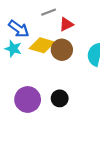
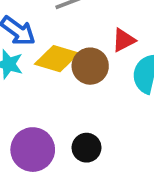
red triangle: (66, 24) -> (124, 40), moved

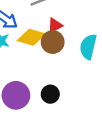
red triangle: (124, 40) -> (55, 25), moved

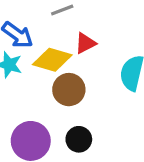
brown circle: (53, 42) -> (69, 90), moved

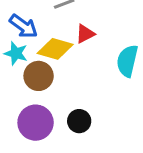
brown circle: (69, 90) -> (39, 76), moved

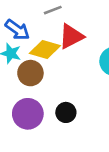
red triangle: (85, 34) -> (71, 36), size x1.5

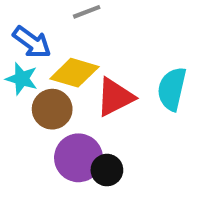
red triangle: (71, 36) -> (115, 97), moved
purple circle: (28, 114) -> (79, 158), moved

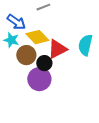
yellow diamond: (74, 73) -> (37, 37), turned 30
black circle: (107, 170) -> (44, 63), moved

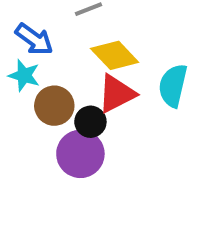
yellow diamond: (37, 37) -> (115, 55), moved

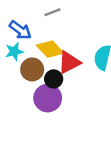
yellow diamond: (115, 55) -> (50, 49), moved
cyan star: (24, 75) -> (14, 52), turned -30

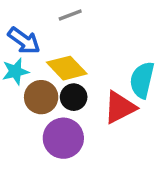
red triangle: (69, 62) -> (120, 107), moved
black circle: (54, 79) -> (74, 97), moved

